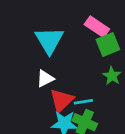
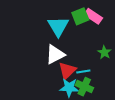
green square: (108, 44) -> (80, 16), moved
white triangle: (45, 79) -> (55, 54), size x1.5

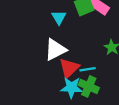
cyan triangle: (58, 26) -> (59, 17), size x0.6

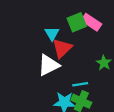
red triangle: (69, 68) -> (62, 48), moved

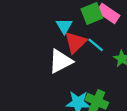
cyan line: (80, 84) -> (96, 45), moved, turned 49

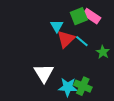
white triangle: (61, 61) -> (44, 73), moved, turned -35

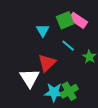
red triangle: (66, 39) -> (47, 63), moved
green cross: (83, 86) -> (69, 91), turned 36

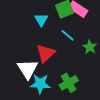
cyan star: (54, 92) -> (40, 84), moved

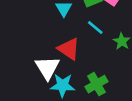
red triangle: (46, 53) -> (69, 49), turned -42

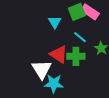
green cross: (96, 84) -> (76, 56), moved, turned 30

